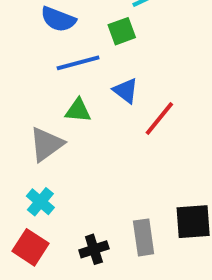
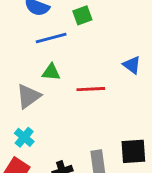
blue triangle: (126, 91) -> (132, 65), moved
red line: (159, 118) -> (91, 89), moved, turned 48

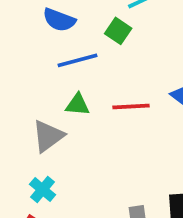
green square: (82, 15) -> (118, 31), turned -36
red line: (91, 89) -> (131, 107), moved

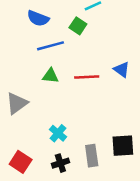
gray triangle: (48, 136) -> (17, 103), moved
cyan cross: (43, 189) -> (58, 133), moved

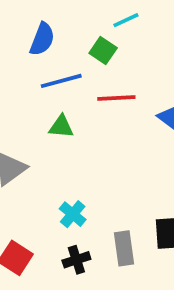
blue semicircle: (38, 18) -> (42, 39), turned -90
red line: (87, 77) -> (116, 98), moved

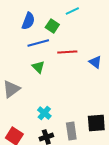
green square: (103, 51) -> (52, 26), moved
green triangle: (61, 127) -> (38, 67), turned 40

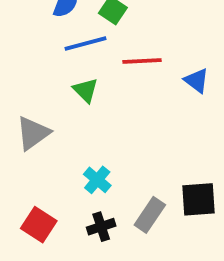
gray rectangle: (71, 131) -> (150, 215), turned 42

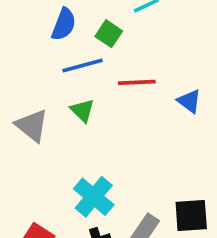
gray triangle: (33, 133) -> (32, 126), moved, turned -45
cyan cross: (97, 180) -> (94, 197), size x1.5

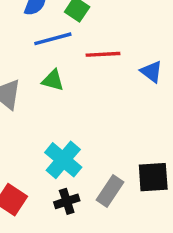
green triangle: (82, 111) -> (53, 80), turned -30

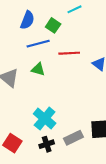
gray rectangle: (110, 191) -> (73, 138), turned 30

